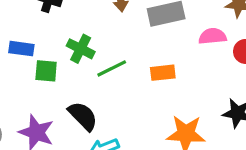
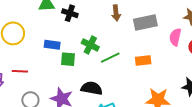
pink semicircle: (213, 36) -> (175, 37), turned -72
black semicircle: (83, 116) -> (92, 88), turned -35

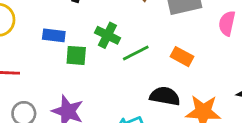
orange rectangle: (143, 60) -> (182, 57), turned 35
black semicircle: (92, 88) -> (165, 96), moved

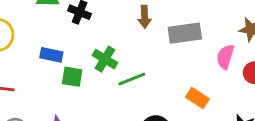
orange rectangle: (182, 57) -> (197, 98), moved

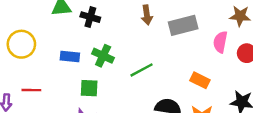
green cross: (105, 59) -> (103, 56), moved
green square: (72, 77) -> (89, 88), moved

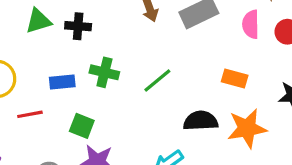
green square: (89, 88) -> (82, 126), moved, turned 30
red line: (31, 90) -> (30, 114), moved

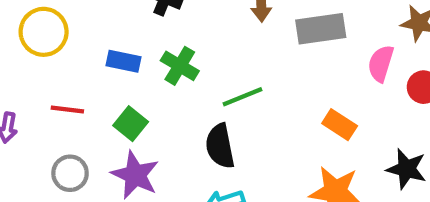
red line: (30, 114) -> (67, 109), moved
black semicircle: (201, 121) -> (220, 146), moved, turned -116

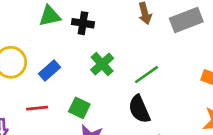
blue rectangle: (123, 61) -> (49, 70), moved, turned -40
green cross: (180, 66) -> (102, 64), turned 30

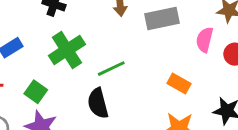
green cross: (102, 64) -> (67, 50), size x1.4

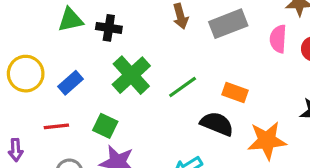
orange rectangle: (179, 83) -> (235, 92), moved
black semicircle: (98, 103) -> (217, 124), moved, turned 136

